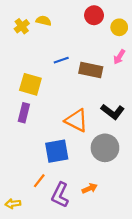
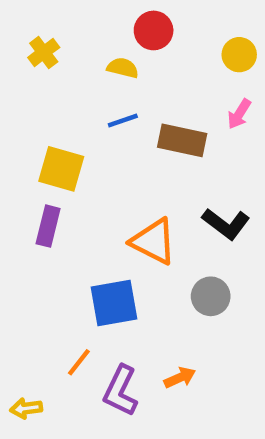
red circle: (94, 15) -> (154, 30), moved
yellow semicircle: (44, 21) -> (123, 68), moved
gray circle: (105, 148) -> (211, 296), size x0.7

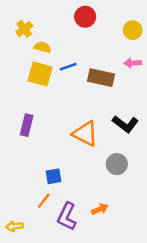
yellow semicircle: (123, 68) -> (43, 47), moved
pink arrow: (239, 114) -> (133, 63), turned 56
yellow square: (61, 169) -> (40, 74), moved
blue square: (114, 303) -> (53, 176), moved, size x0.6

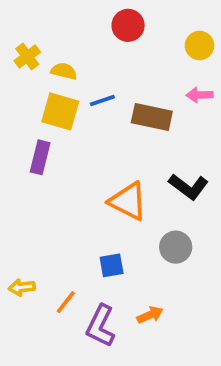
yellow cross: (24, 29) -> (27, 57), moved
purple rectangle: (27, 125) -> (40, 157), moved
blue square: (53, 176) -> (112, 265), moved
yellow arrow: (15, 226) -> (22, 287), moved

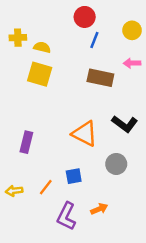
yellow cross: (27, 57) -> (18, 38), turned 35
blue line: (102, 100) -> (94, 40), moved, turned -49
purple rectangle: (40, 157) -> (26, 142), moved
orange line: (66, 302) -> (46, 187), moved

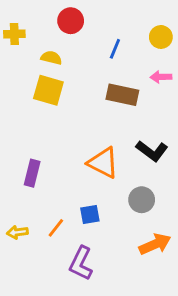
red circle: (85, 17) -> (71, 21), moved
yellow cross: (18, 38) -> (14, 34), moved
orange arrow: (99, 209) -> (155, 244), moved, size x1.5

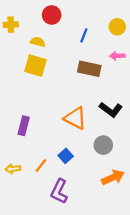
blue square: (90, 215) -> (66, 156), turned -32

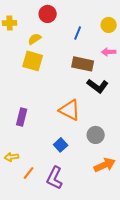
yellow semicircle: (38, 42) -> (35, 39), turned -48
black L-shape: (111, 110) -> (98, 86), moved
orange line: (41, 166) -> (29, 173), moved

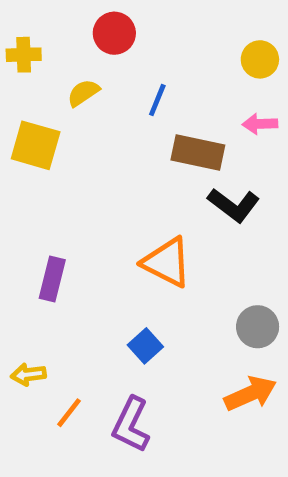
blue line: (78, 33) -> (157, 100), moved
yellow square: (33, 61) -> (36, 145), moved
gray circle: (96, 135) -> (258, 327), moved

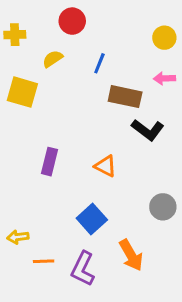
orange triangle: (167, 262) -> (105, 166), size x0.7
purple rectangle: (52, 279) -> (50, 162), moved
blue square: (145, 346) -> (92, 219), size x1.4
orange arrow: (250, 394) -> (131, 255), moved, turned 84
orange line: (69, 413) -> (44, 261), turned 50

